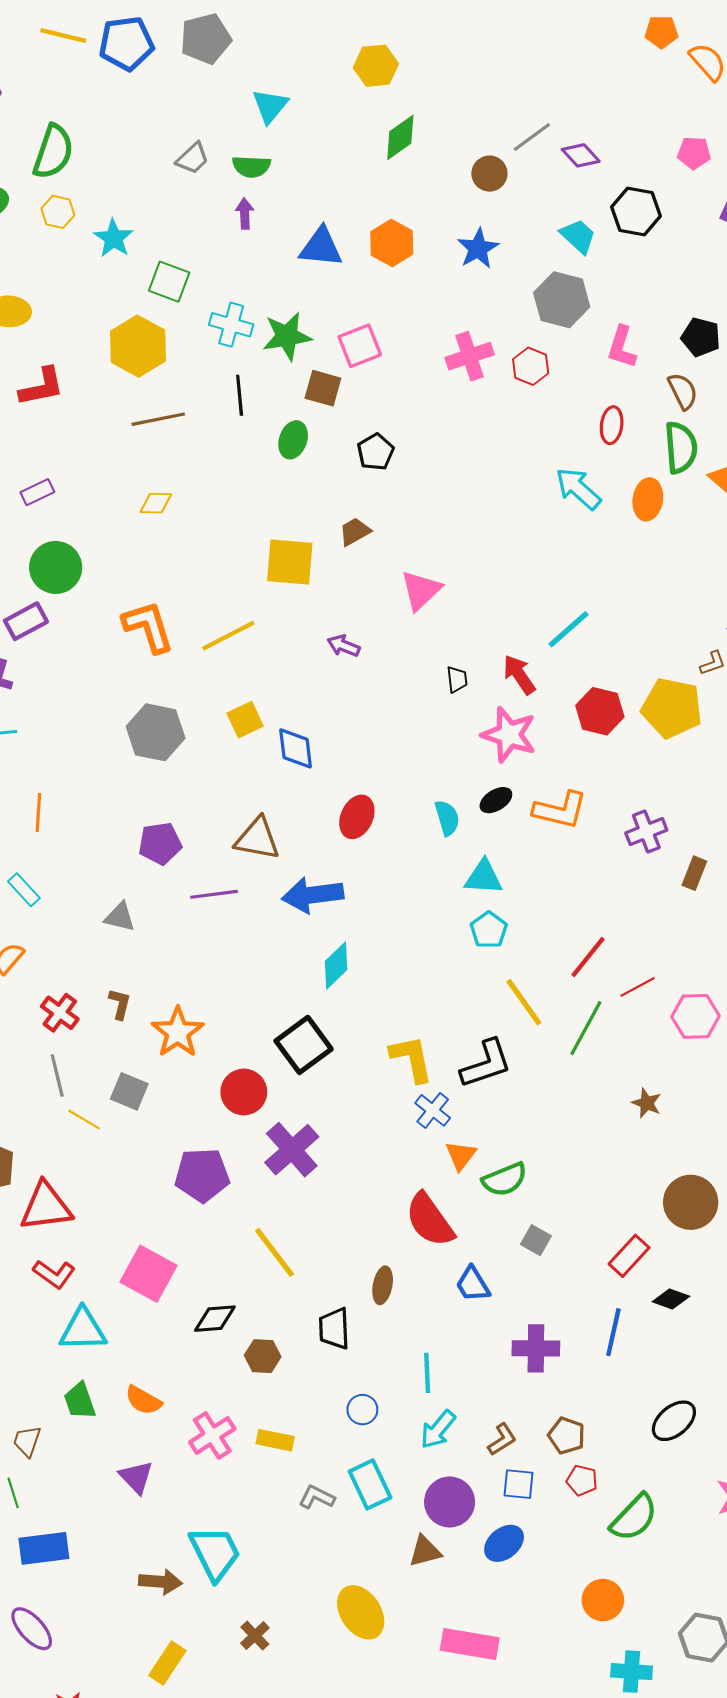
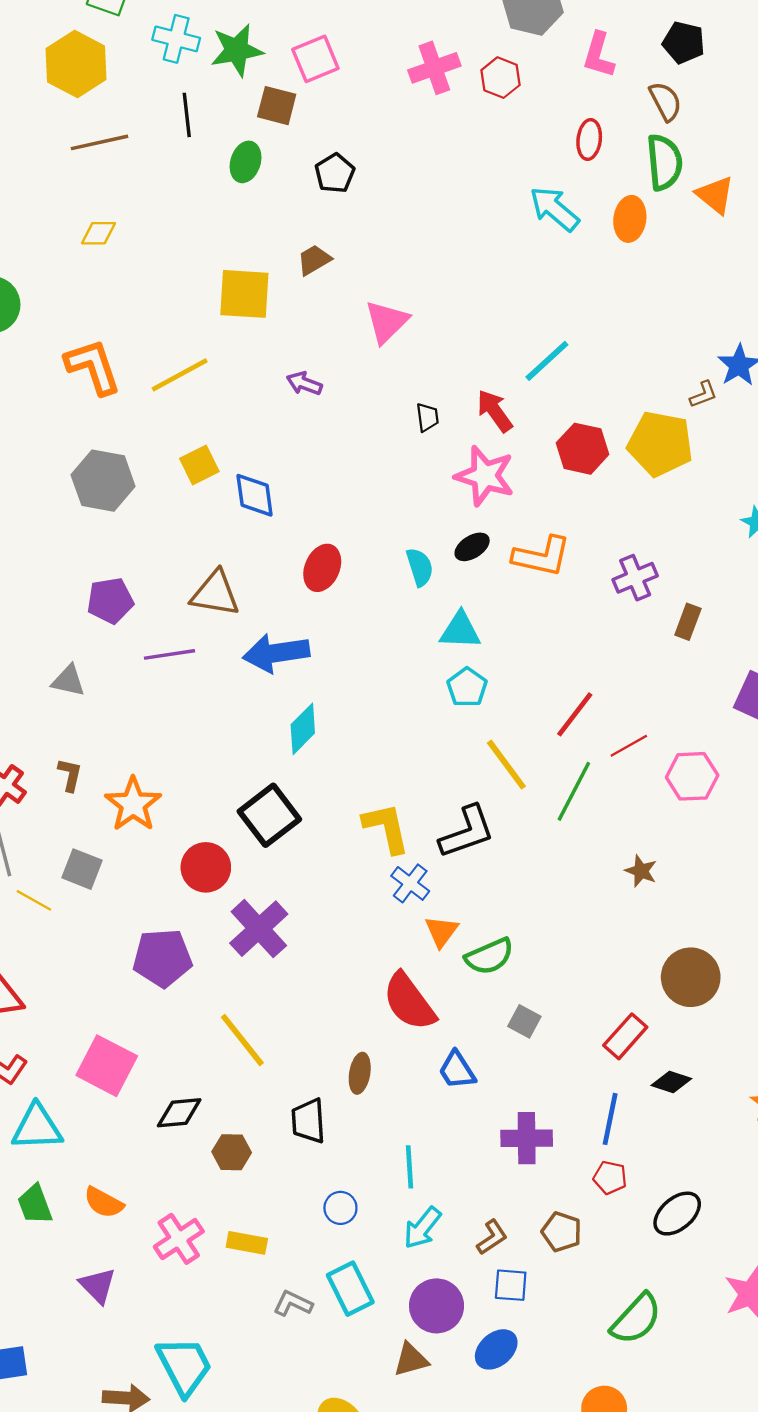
red pentagon: (582, 1480) -> (610, 1178), moved

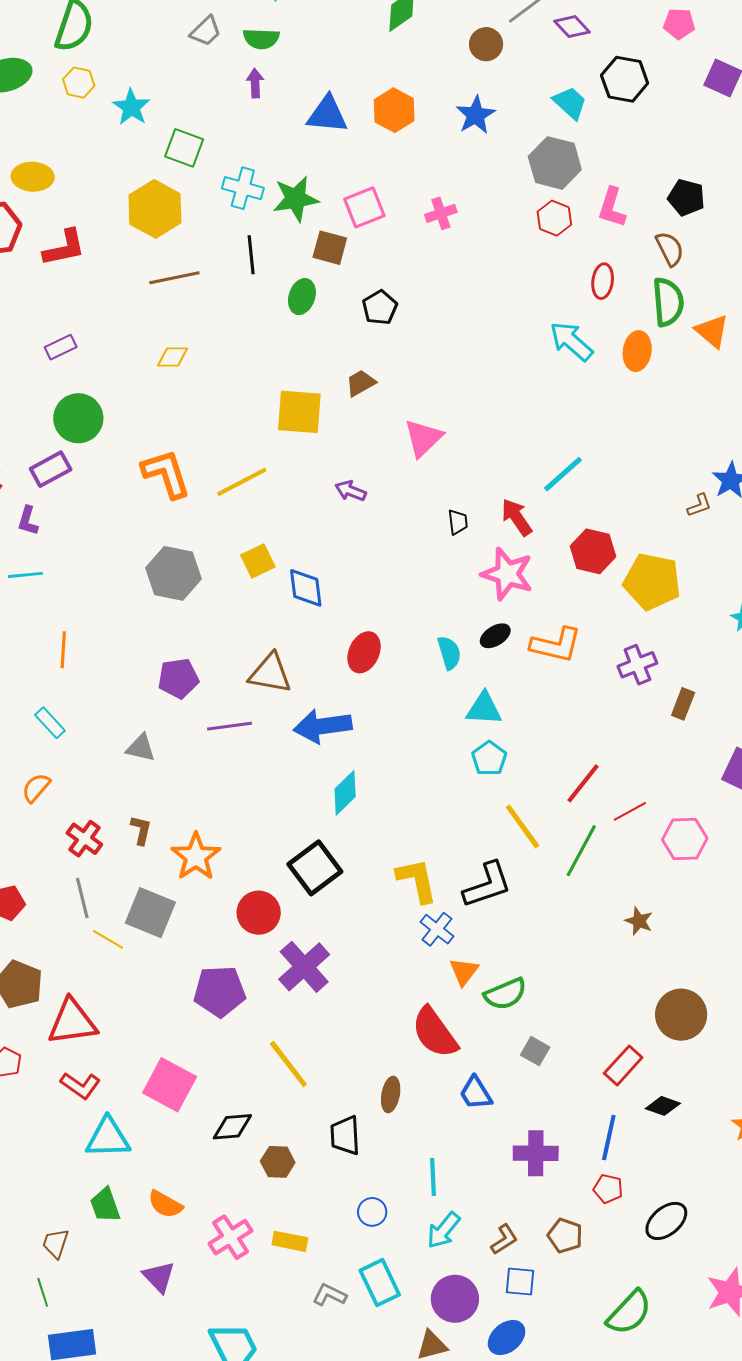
pink cross: (434, 68) -> (441, 213), moved, size x0.7
red hexagon: (501, 78) -> (554, 218), moved
yellow pentagon: (660, 444) -> (652, 582), moved
gray square: (82, 869) -> (150, 913), size x1.4

